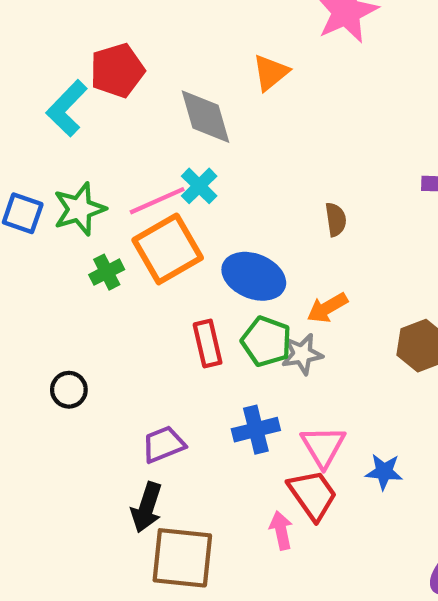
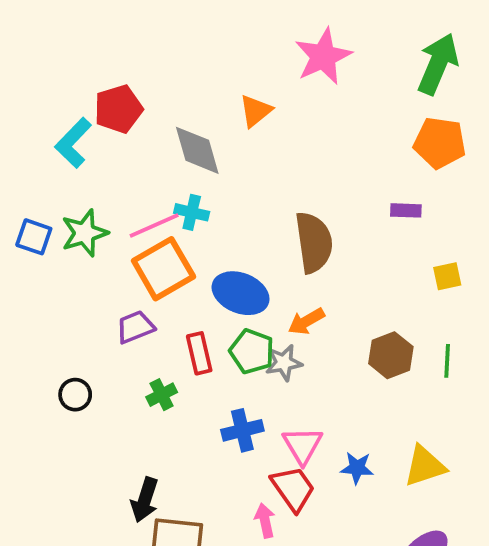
cyan cross: (199, 186) -> (192, 212), turned -32
brown semicircle: (336, 220) -> (314, 242), size x2.0
green cross: (107, 272) -> (162, 395), moved
purple trapezoid: (163, 444) -> (135, 327), moved

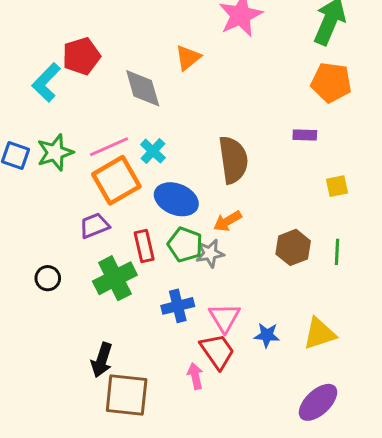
cyan cross: (192, 212) -> (153, 151), moved, turned 30
green cross: (162, 395) -> (115, 278), size x1.8

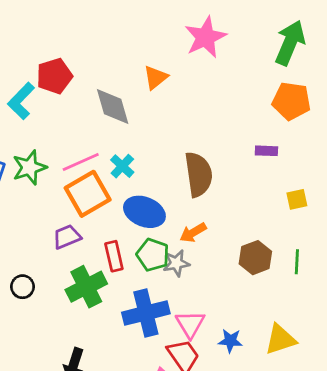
blue cross: (178, 306) -> (146, 313), size x1.5

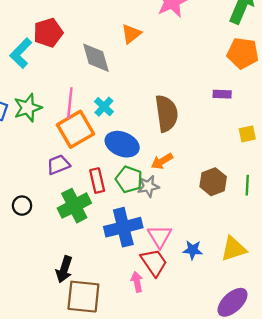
pink line: (81, 162) -> (70, 103), turned -60

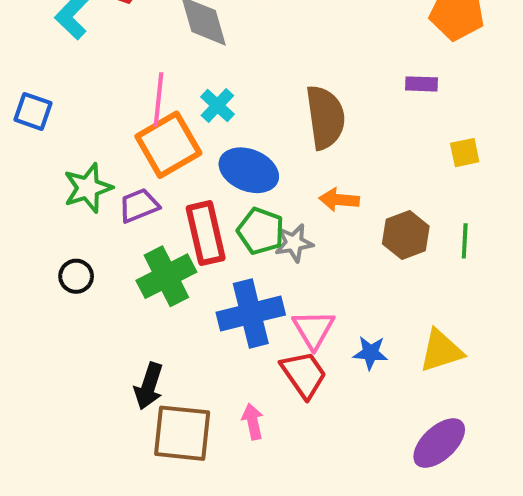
green star: (28, 108) -> (88, 188), moved
orange arrow: (162, 161) -> (339, 200), moved, turned 35
red rectangle: (97, 181) -> (206, 233), size x1.4
pink arrow: (137, 282) -> (253, 421), moved

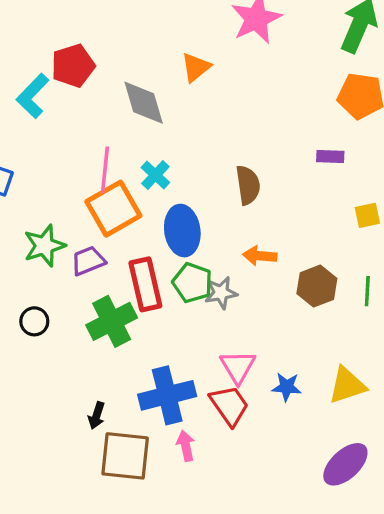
brown semicircle: (325, 117) -> (248, 185), size x0.7
blue ellipse: (249, 170) -> (182, 231), turned 60
blue cross: (251, 314) -> (167, 395), moved
black arrow: (149, 386) -> (97, 416), size x0.7

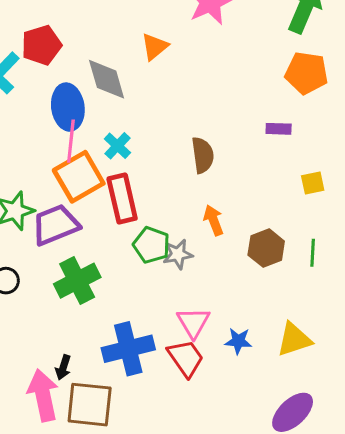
blue ellipse: (182, 231) -> (68, 107), moved
orange arrow: (260, 256) -> (213, 220), turned 64
purple trapezoid: (88, 261) -> (55, 225), size x1.5
red rectangle: (145, 284) -> (122, 198), moved
pink arrow: (186, 446) -> (43, 395), moved, size x1.8

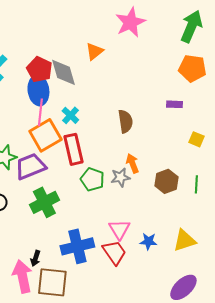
red pentagon: (42, 45) -> (39, 69), moved, turned -30
yellow square: (313, 183) -> (196, 139), turned 35
gray star: (178, 254) -> (120, 177), moved

